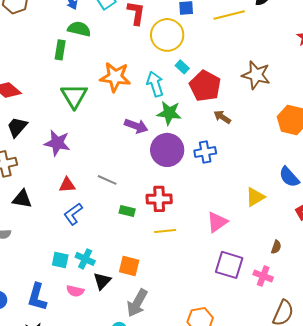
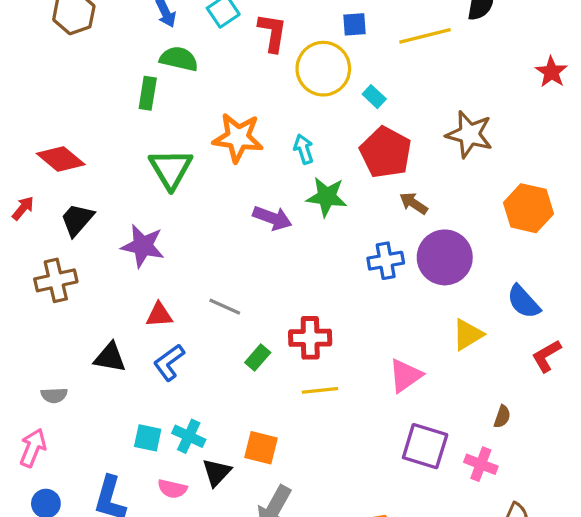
cyan rectangle: (182, 67) -> (374, 97), moved
cyan arrow: (155, 84) -> (304, 149), size x0.7
purple circle: (167, 150) -> (445, 257), moved
black triangle: (22, 199) -> (110, 358), moved
green rectangle: (127, 211) -> (258, 358), turned -63

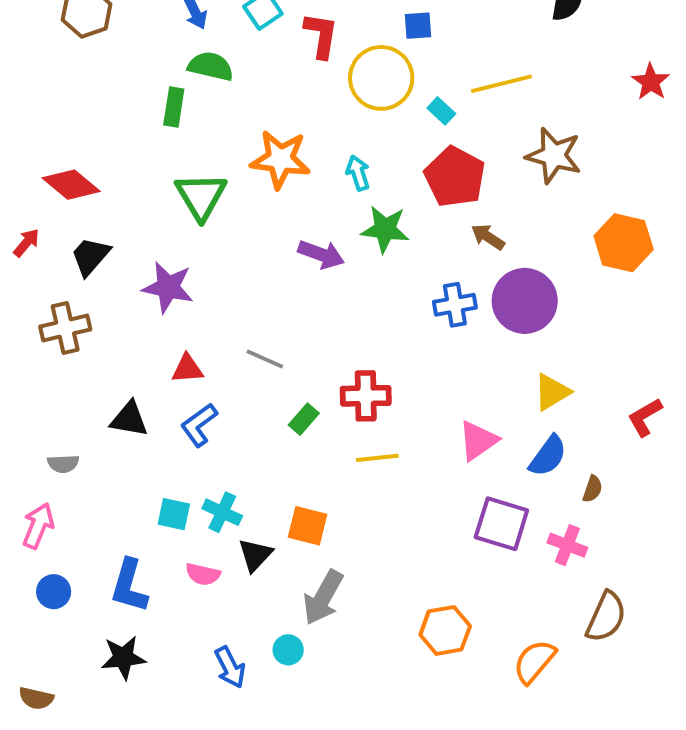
yellow line: (425, 36) -> (501, 84), moved
blue semicircle: (524, 302) -> (548, 456), moved, turned -102

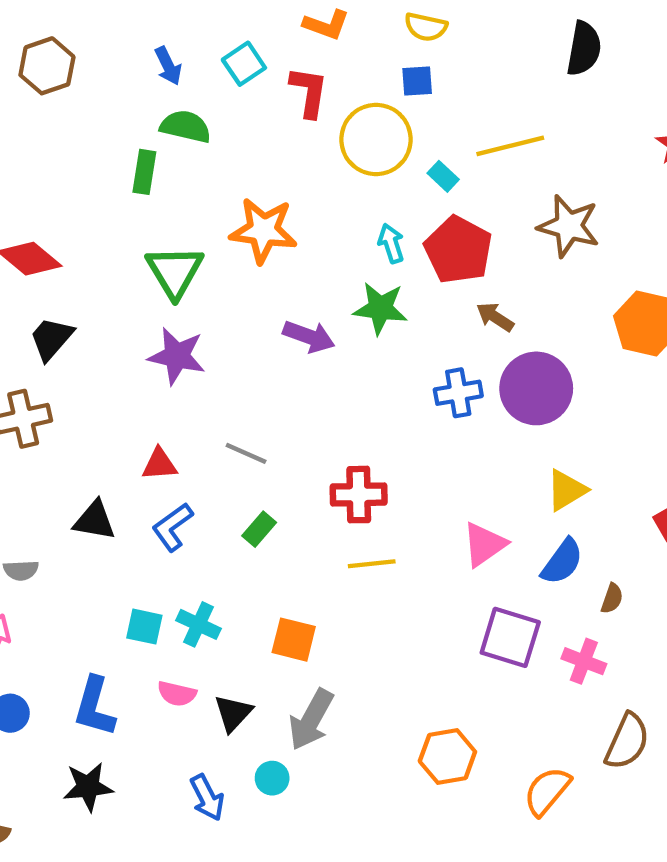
cyan arrow: (358, 173) -> (391, 243), moved
purple star: (168, 287) -> (177, 356), moved
green rectangle: (304, 419) -> (259, 529), moved
black triangle: (255, 555) -> (233, 713), moved

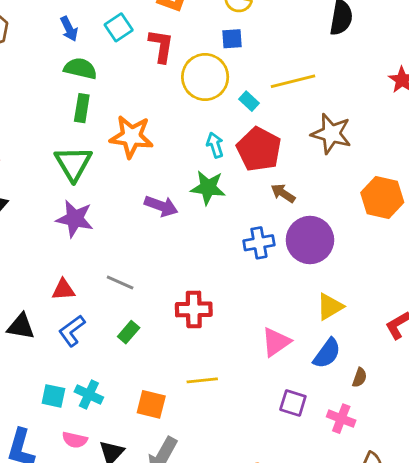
green rectangle: (144, 172) -> (82, 108), moved
yellow line: (372, 564) -> (202, 380), moved
purple square: (510, 637) -> (293, 403), size x0.7

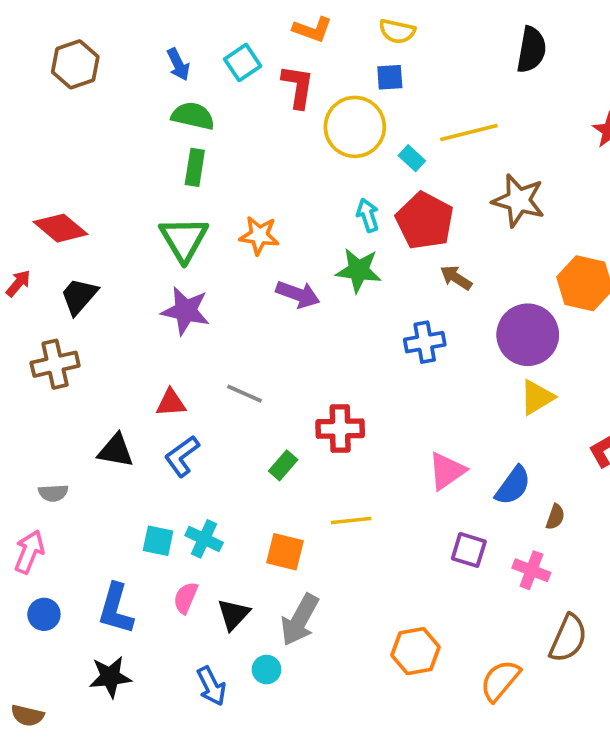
orange star: (131, 137) -> (259, 235), moved, size x0.7
purple circle: (310, 240) -> (528, 335), moved
yellow triangle: (330, 307) -> (537, 397), moved
green rectangle: (129, 332) -> (283, 465), moved
pink semicircle: (75, 440) -> (186, 598), turned 100

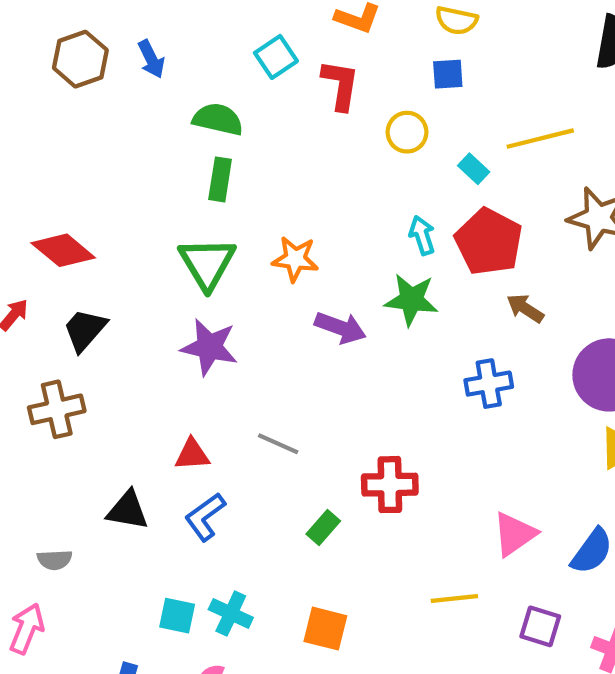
blue arrow: (178, 64) -> (151, 59), moved
yellow circle: (355, 127) -> (407, 132), size x0.6
yellow line: (351, 521) -> (454, 598), moved

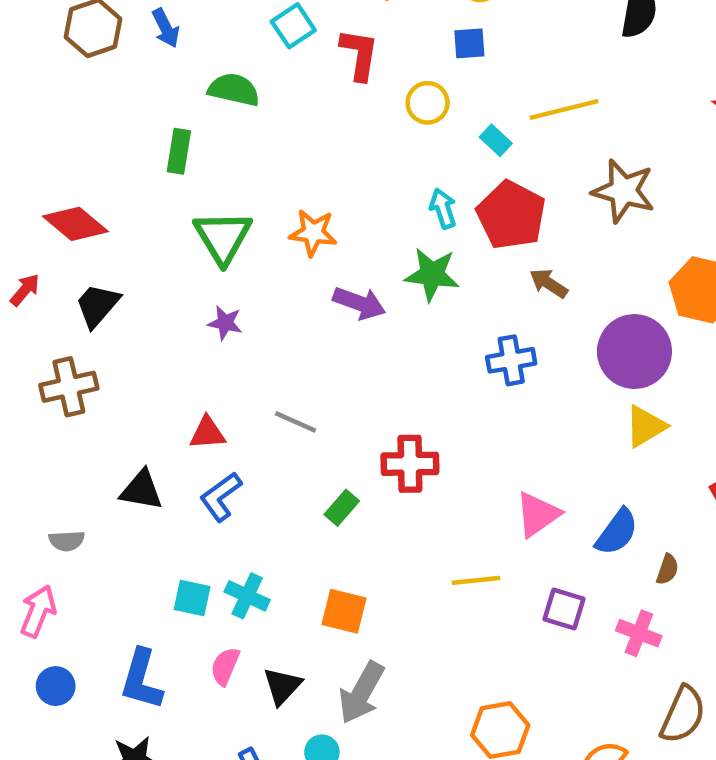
green rectangle: (220, 179) -> (179, 151), moved
purple star: (209, 347) -> (225, 323), size x0.6

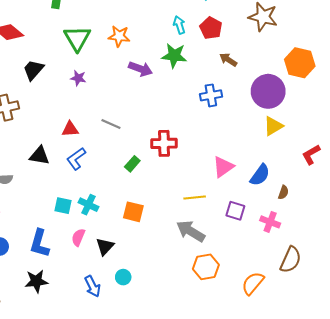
red pentagon: (511, 215) -> (211, 28), size x0.7
black trapezoid: (97, 305) -> (33, 70), moved
gray arrow: (362, 693) -> (191, 231), moved, turned 92

